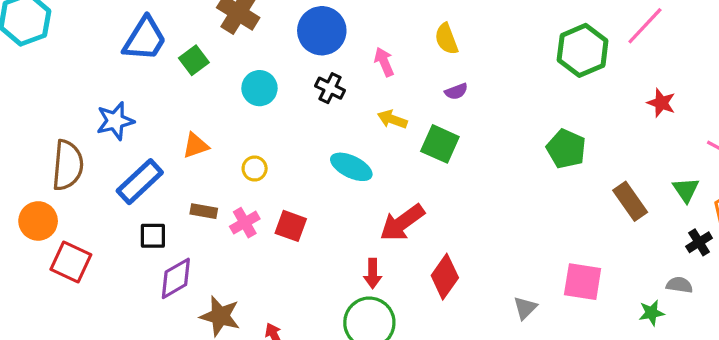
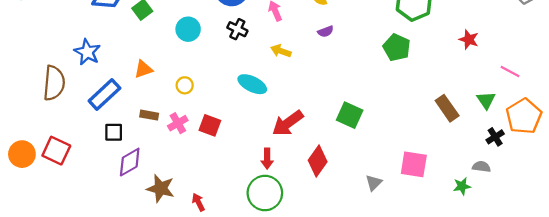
blue star: (115, 121) -> (87, 52), turned -30
green square: (440, 144) -> (350, 115), moved
green pentagon: (566, 149) -> (397, 47), moved
orange circle: (38, 221) -> (22, 154), moved

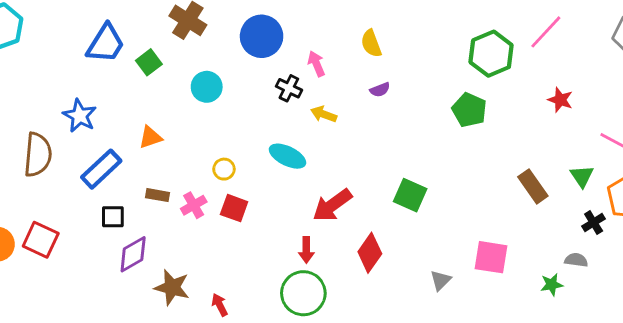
black cross: (237, 29) -> (289, 88), moved
yellow circle: (185, 85) -> (224, 169), moved

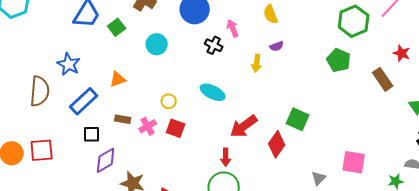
yellow arrow: (324, 114) -> (257, 63), moved, turned -102
brown rectangle: (533, 186) -> (383, 79), moved
red square: (41, 240) -> (42, 150), turned -30
red diamond: (370, 253) -> (277, 144), moved

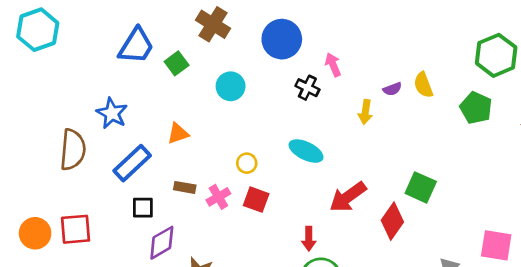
yellow semicircle: (271, 14) -> (423, 85), moved
red arrow: (226, 157) -> (309, 239), moved

